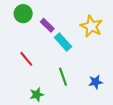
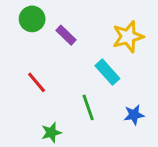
yellow star: (91, 26) -> (128, 37), turned 30
cyan rectangle: (63, 42) -> (107, 72), moved

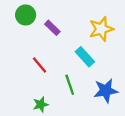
red line: (37, 82) -> (40, 65), moved
blue star: (134, 115) -> (106, 91), size x1.5

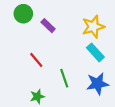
cyan rectangle: (85, 57) -> (95, 52), moved

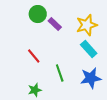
green circle: (23, 14) -> (38, 14), moved
purple rectangle: (48, 26) -> (55, 24), moved

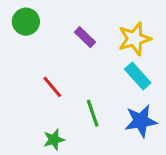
green circle: (38, 14) -> (26, 22), moved

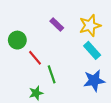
green circle: (26, 22) -> (17, 40), moved
green line: (93, 113) -> (52, 74), moved

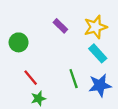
red line: (35, 58) -> (31, 78), moved
green line: (52, 74) -> (74, 79), moved

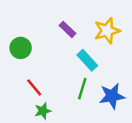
cyan rectangle: (98, 53) -> (87, 60), moved
green line: (74, 79) -> (82, 89), turned 36

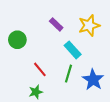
red line: (34, 87) -> (40, 69), moved
blue star: (112, 96) -> (93, 80), turned -30

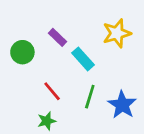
purple rectangle: (56, 24) -> (57, 37), moved
cyan rectangle: (73, 50) -> (83, 59), moved

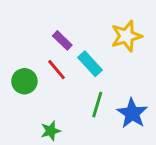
green circle: (22, 52) -> (24, 81), moved
red line: (52, 91) -> (56, 70), moved

